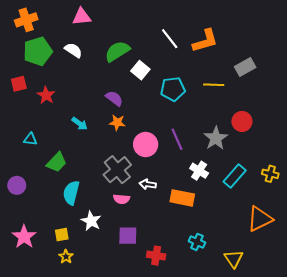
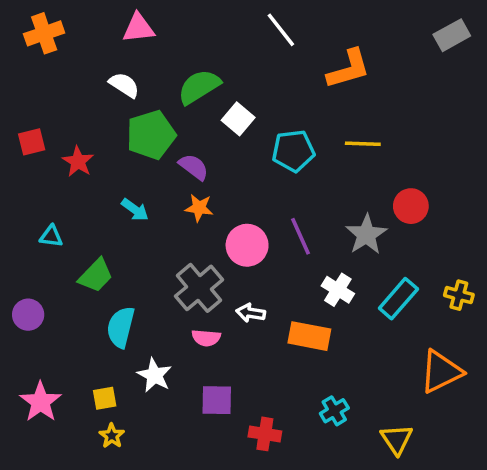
white line: (170, 39) -> (281, 30), moved
green pentagon: (38, 51) -> (151, 135), moved
gray rectangle: (245, 67) -> (452, 35), moved
cyan cross: (197, 242) -> (334, 411), turned 35

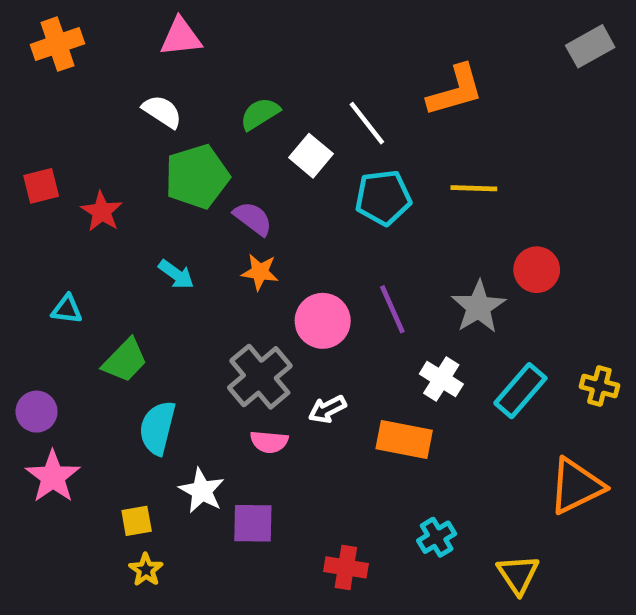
white line: (281, 30) -> (367, 123), moved
green semicircle: (199, 87) -> (260, 114), size x0.7
white arrow: (251, 313) -> (327, 409), turned -36
purple square: (217, 400) -> (253, 523), moved
pink star: (41, 402) -> (53, 477), moved

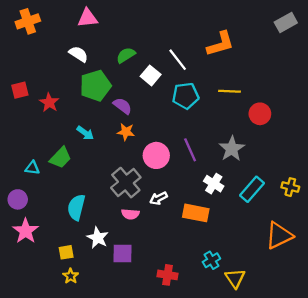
red circle: (537, 270) -> (260, 114), moved
cyan triangle: (67, 309) -> (32, 168), moved
green trapezoid: (125, 360) -> (60, 158), moved
yellow triangle: (518, 574) -> (235, 278), moved

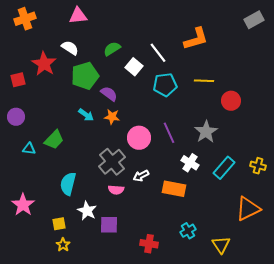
red star: (49, 103) -> (44, 64), moved, size x1.4
cyan arrow: (85, 133) -> (86, 115), moved
purple circle: (18, 199) -> (16, 117), moved
yellow triangle: (235, 278) -> (221, 245), moved

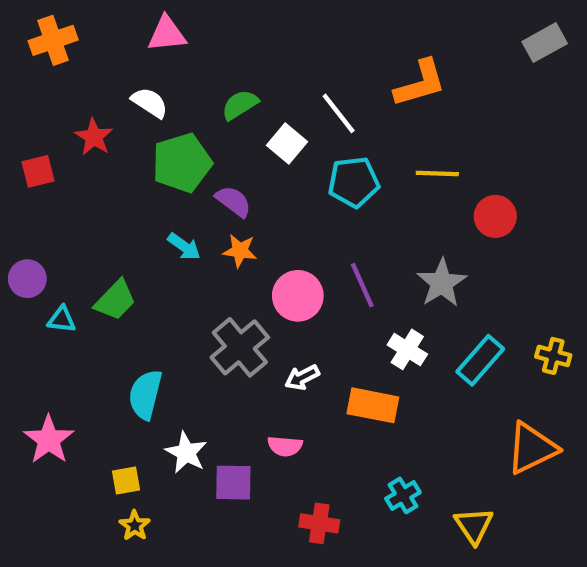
red star: (44, 64) -> (94, 137), size x0.7
purple circle: (16, 117) -> (27, 279), moved
pink semicircle: (116, 190) -> (285, 446), moved

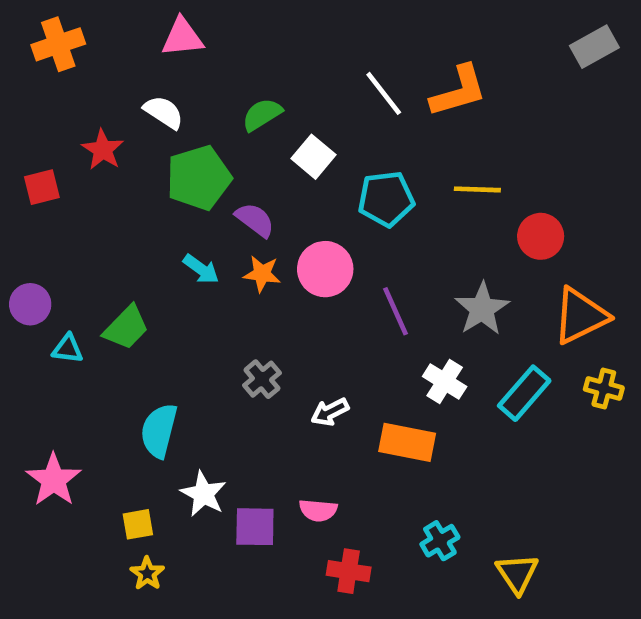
white line: (339, 113) -> (384, 93), moved
pink circle: (298, 296) -> (325, 269), moved
gray cross: (240, 347) -> (262, 379), size x0.6
pink semicircle: (285, 446) -> (318, 510), moved
orange triangle: (532, 448) -> (580, 316), moved

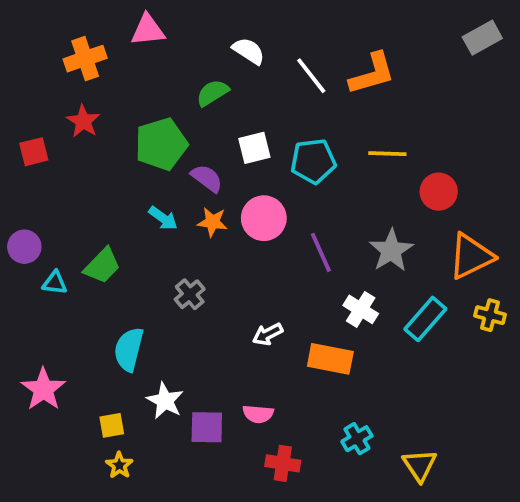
orange cross: (58, 44) -> (85, 59), moved
white semicircle: (164, 112) -> (249, 51), moved
white square: (313, 157) -> (254, 148), moved, turned 36
gray cross: (262, 379) -> (190, 294), moved

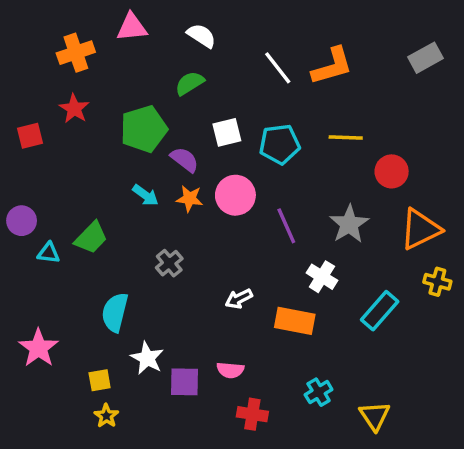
gray rectangle: (482, 38) -> (426, 58), moved
white semicircle: (249, 51) -> (201, 36), moved
cyan rectangle: (425, 319) -> (380, 311), moved

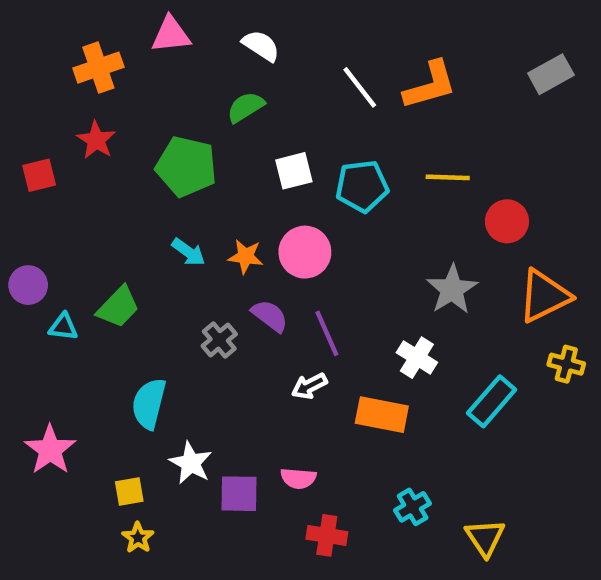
green pentagon: (144, 129) -> (186, 166), turned 30
purple semicircle: (184, 160) -> (270, 316), moved
purple line: (286, 226) -> (327, 333), moved

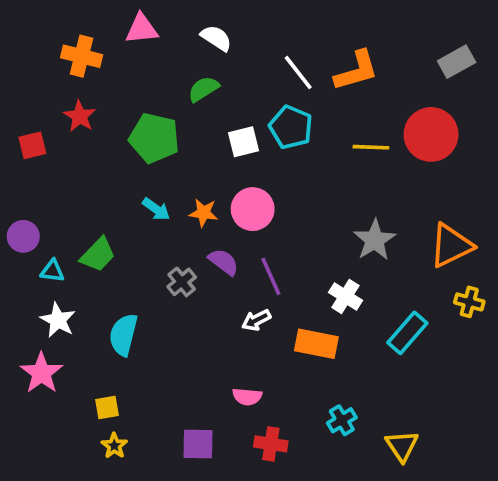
orange cross: (98, 68) -> (82, 56), turned 33
cyan pentagon: (362, 186) -> (291, 127), moved, turned 30
red circle: (507, 221) -> (431, 134), moved, size x1.5
white star: (191, 463) -> (58, 320), moved
purple square: (239, 494) -> (198, 444), moved

